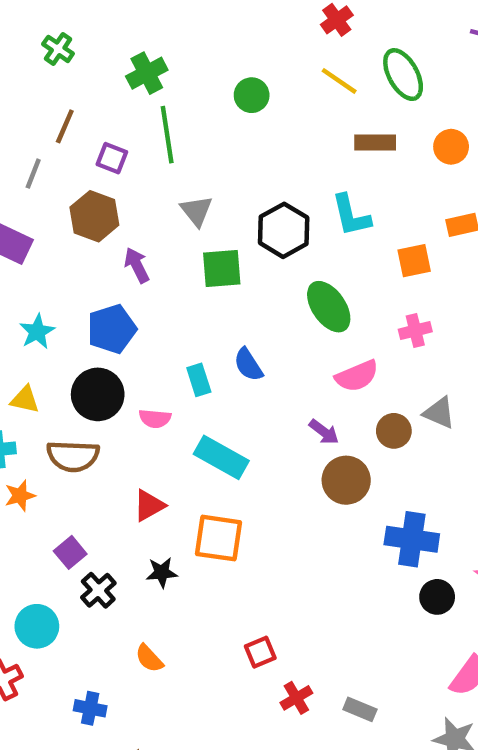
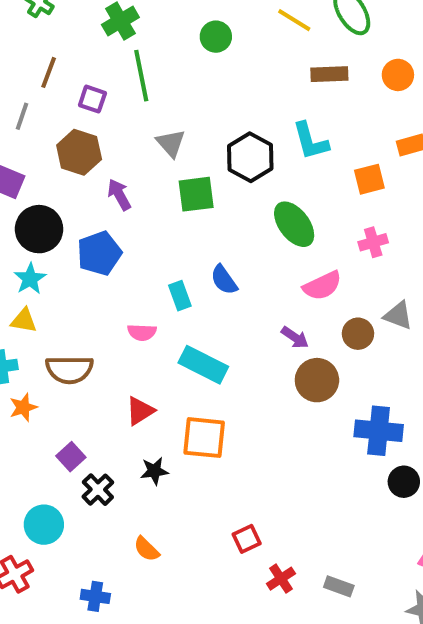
cyan star: (37, 332) -> (30, 279), moved
black circle: (98, 394) -> (39, 229), moved

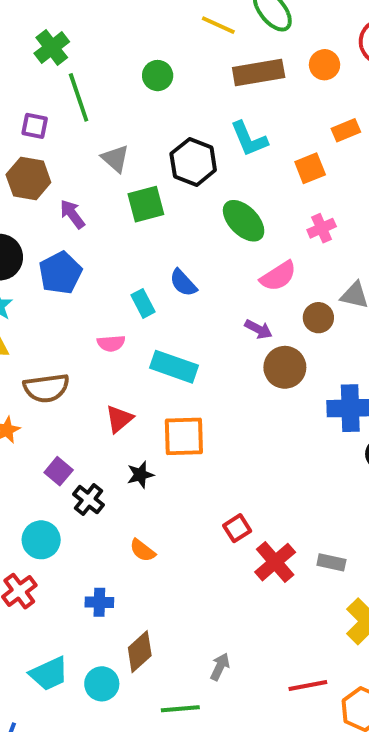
green circle: (216, 37) -> (158, 76), moved
brown rectangle: (329, 74) -> (259, 73), size x1.4
red cross: (281, 579) -> (275, 562), size x1.5

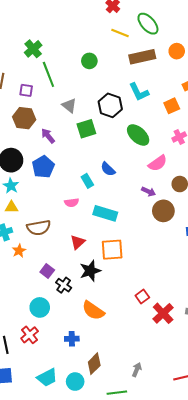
black star: (140, 475) -> (90, 271), size x1.5
orange semicircle: (143, 550) -> (93, 311), size x1.6

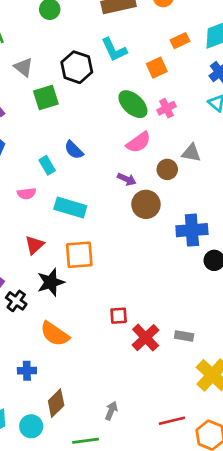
green ellipse: (138, 135) -> (133, 104), moved
red square: (142, 296) -> (119, 316), turned 32

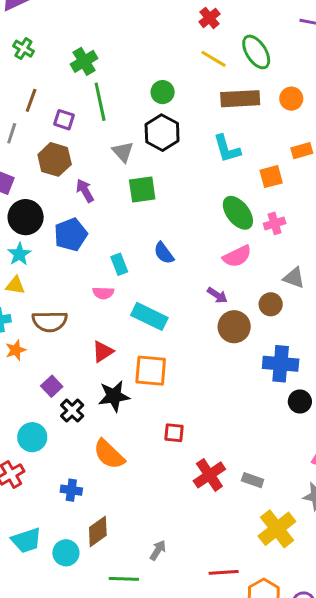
black hexagon: (77, 67) -> (162, 133), moved
cyan rectangle: (47, 165) -> (119, 264), moved
brown circle: (167, 169) -> (271, 304), moved
red square: (119, 316) -> (174, 433), moved

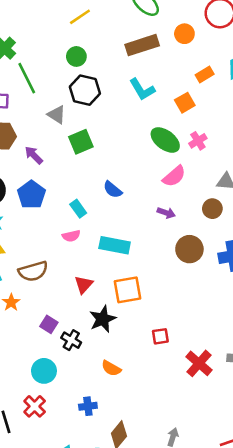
yellow line: (214, 59) -> (80, 17), moved, turned -50
brown circle: (234, 327) -> (189, 249), moved
orange semicircle: (109, 454) -> (111, 368), size x0.7

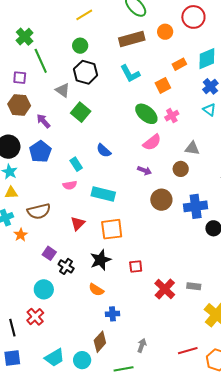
green square: (81, 142) -> (81, 112), turned -30
black star: (103, 319) -> (101, 260), moved
blue cross: (88, 406) -> (112, 314), moved

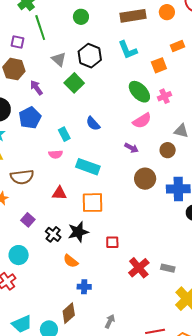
black hexagon: (86, 72) -> (90, 56), moved
red triangle: (78, 223) -> (59, 193), turned 42
black cross: (66, 266) -> (53, 234), moved

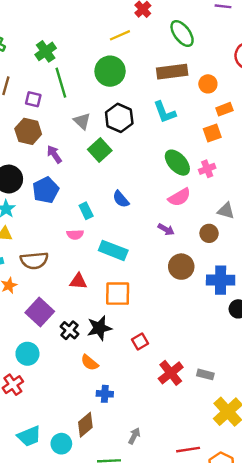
orange circle: (167, 12) -> (208, 84), moved
green circle: (81, 17) -> (110, 71), size x1.6
orange square: (159, 65) -> (212, 133), moved
purple square: (28, 220) -> (40, 312), size x1.6
red square: (112, 242) -> (140, 342), turned -32

